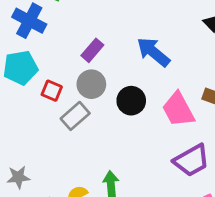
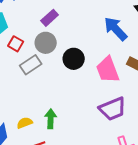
blue arrow: (153, 52) -> (116, 29), moved

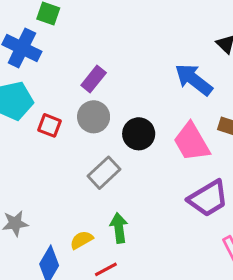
gray rectangle: (31, 65) -> (104, 173), moved

